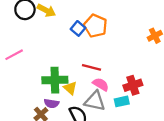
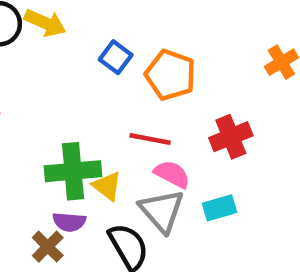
orange pentagon: (95, 26) -> (170, 75), moved
red cross: (133, 85) -> (231, 137), moved
gray triangle: (95, 101) -> (162, 211), turned 40

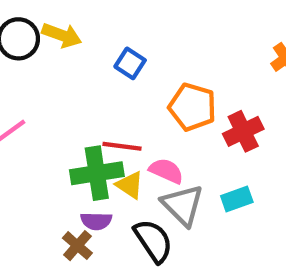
orange pentagon: (170, 75) -> (192, 107), moved
red line: (150, 139) -> (122, 146), moved
pink semicircle: (172, 174) -> (166, 171), moved

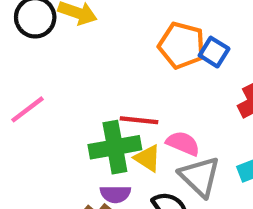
blue square: (130, 63) -> (214, 52), moved
orange pentagon: (192, 107) -> (182, 45), moved

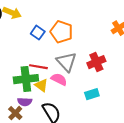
blue square: (214, 52) -> (38, 33), moved
gray triangle: (200, 177) -> (66, 62), moved

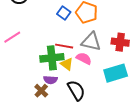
gray triangle: (66, 62) -> (91, 42), turned -35
red cross: (96, 62) -> (120, 42), turned 30
cyan rectangle: (92, 94) -> (116, 73), size x1.6

